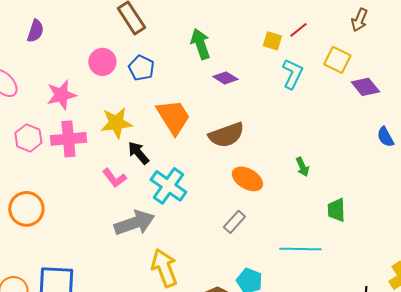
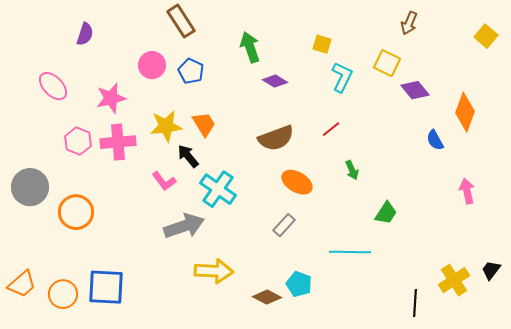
red line: (298, 30) -> (331, 129), moved
orange trapezoid: (173, 117) -> (204, 124), moved, size x0.7
green trapezoid: (336, 210) -> (386, 213), turned -145
yellow arrow: (164, 268) -> (214, 271), turned 114

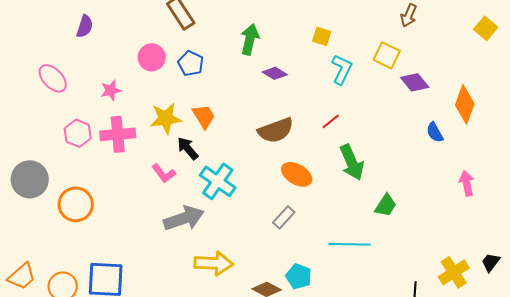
green arrow: (250, 47) -> (250, 39), turned 32
pink star: (111, 98) -> (111, 90), size x0.7
green arrow: (352, 170) -> (352, 162), size x1.8

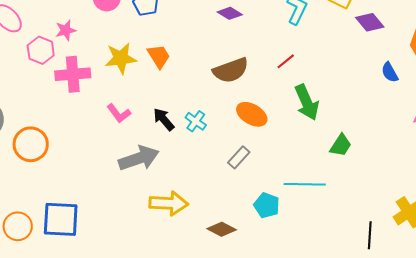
pink hexagon: (78, 133) -> (41, 50), moved
black arrow: (188, 148) -> (164, 119), moved
cyan cross: (218, 181) -> (196, 121), moved, size x0.6
cyan pentagon: (299, 276) -> (267, 205), moved

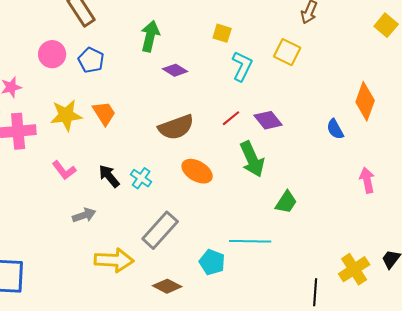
purple diamond: (370, 22) -> (268, 120), moved
gray rectangle: (239, 157) -> (160, 230), moved, size x1.6
gray arrow: (139, 158) -> (84, 215), size x0.6

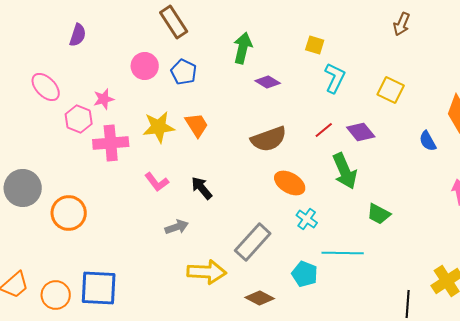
yellow square: (287, 52) -> (391, 90), moved
cyan cross: (141, 178) -> (307, 219), moved
green trapezoid: (286, 202) -> (379, 214), turned 85

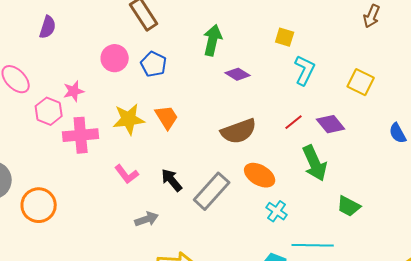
gray rectangle: (253, 242) -> (212, 191), moved

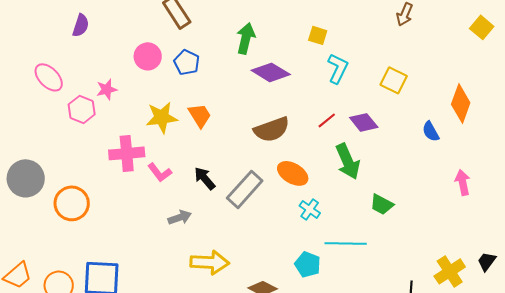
purple diamond: (238, 74) -> (271, 72), size x1.5
pink cross: (81, 135) -> (127, 153), moved

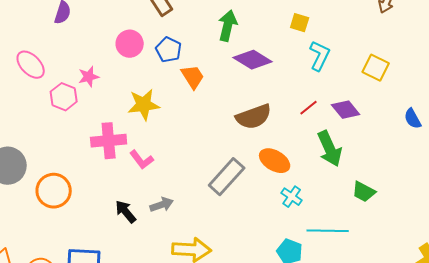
orange trapezoid: (200, 115) -> (193, 77), moved
black arrow: (205, 178) -> (126, 212), moved

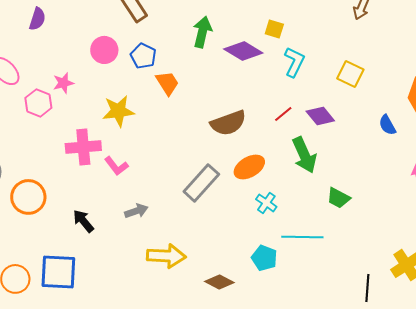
purple diamond: (253, 60) -> (243, 51), moved
orange ellipse: (275, 161) -> (249, 167), turned -60
black arrow: (126, 212) -> (83, 221), moved

